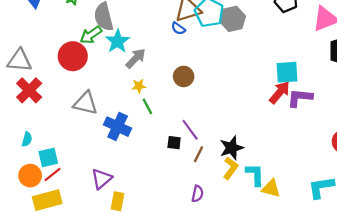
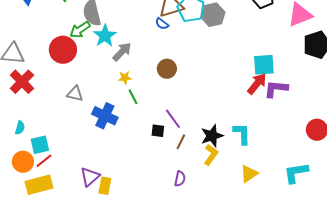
gray triangle: (86, 103) -> (75, 94), size x0.7
cyan L-shape: (255, 175) -> (242, 134), moved
purple triangle: (102, 179) -> (90, 177), moved
yellow triangle: (271, 188) -> (249, 174), turned -48

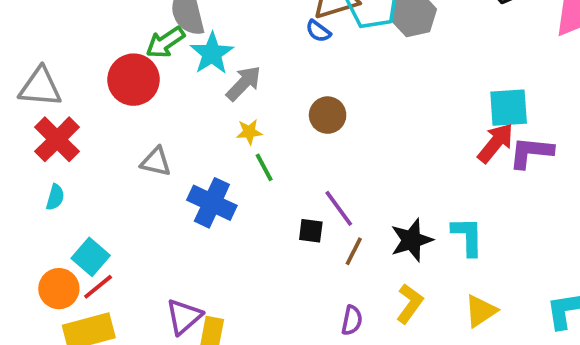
cyan semicircle: (20, 128) -> (55, 197), moved
cyan square: (40, 145) -> (91, 257), turned -36
yellow L-shape: (211, 155) -> (410, 304), moved

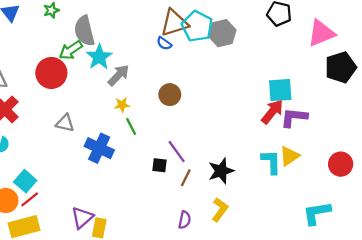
cyan L-shape: (468, 236) -> (271, 162), moved
yellow triangle: (481, 311) -> (289, 156), moved

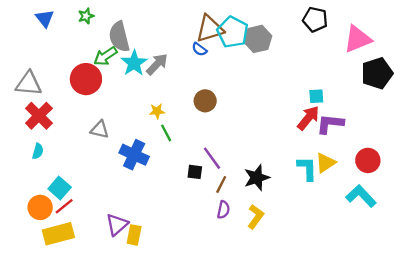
gray arrow: (119, 75) -> (157, 64), moved
cyan square: (280, 90) -> (316, 96), size x0.6
red circle: (341, 164) -> (368, 160), moved
cyan L-shape: (317, 213) -> (361, 196), moved, turned 56
purple semicircle: (185, 220) -> (223, 210), moved

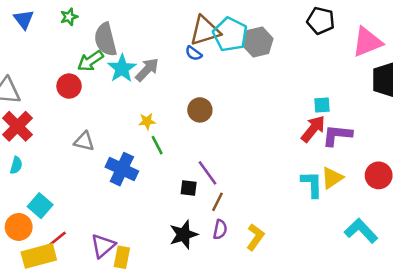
red circle: (86, 79) -> (69, 86), size x0.7
black star: (257, 178) -> (184, 235), moved
cyan L-shape: (361, 196) -> (361, 231), moved
red line: (64, 206) -> (56, 240), moved

